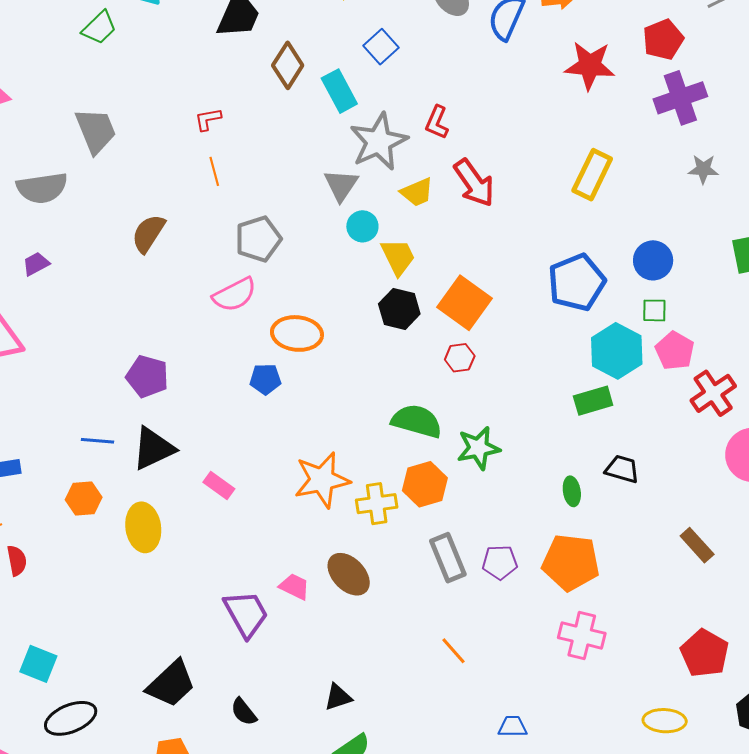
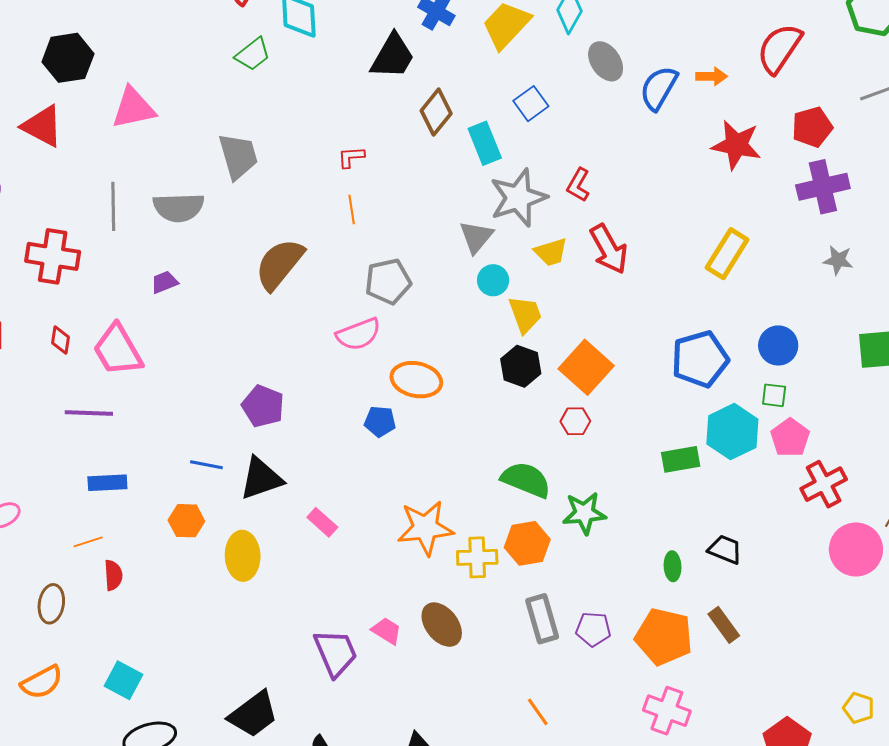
brown semicircle: (148, 233) -> (279, 264), size x1.4
green rectangle: (593, 401) -> (681, 459), moved
brown rectangle: (697, 545) -> (724, 625), moved

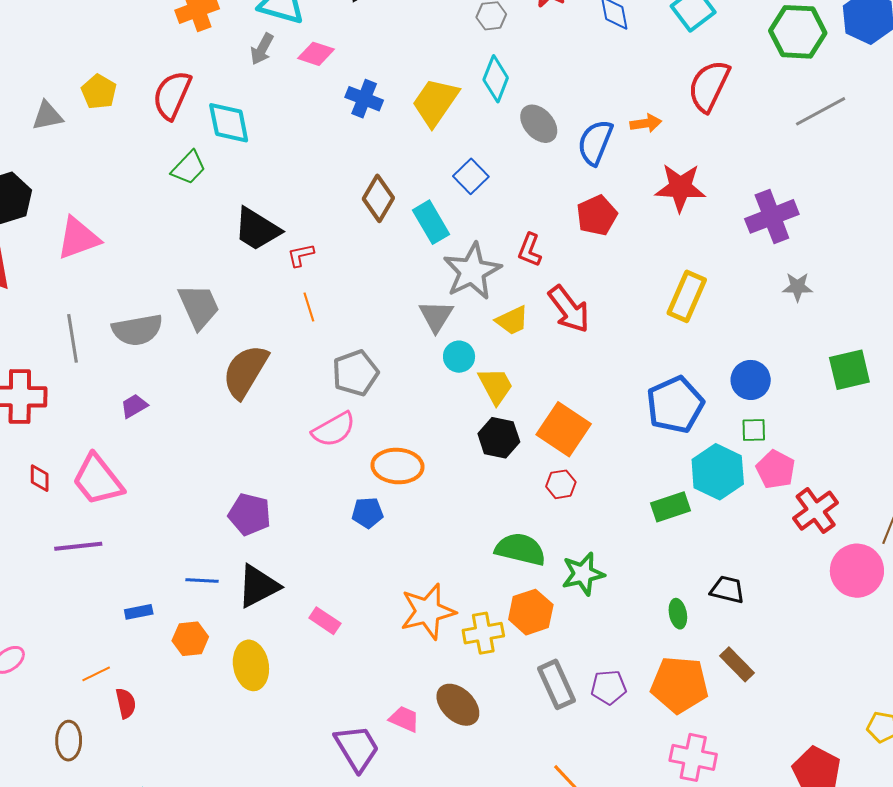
black trapezoid: (393, 56) -> (257, 229), moved, turned 100
red pentagon: (812, 127) -> (597, 215), moved
gray trapezoid: (238, 156) -> (199, 306), moved
blue rectangle: (107, 483) -> (139, 612), moved, size x0.7

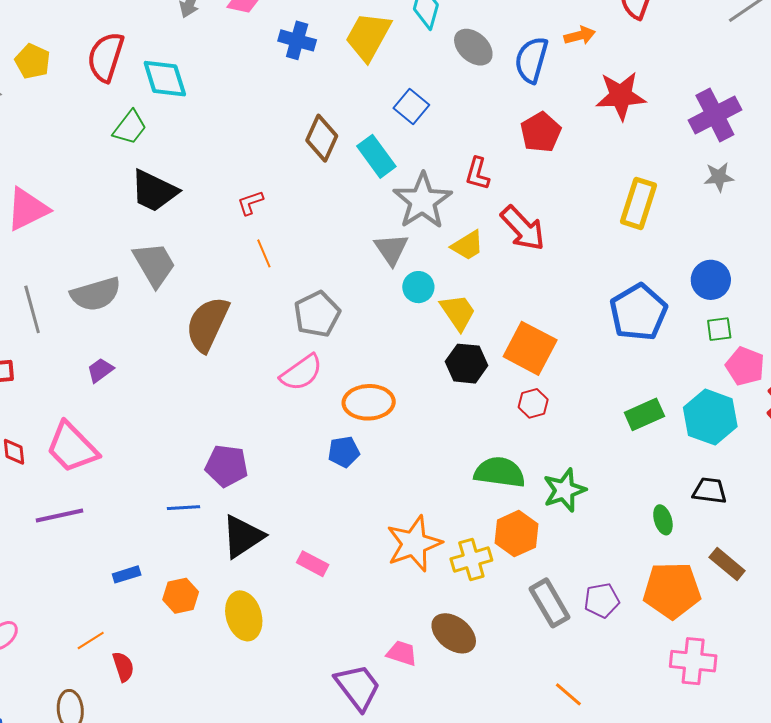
black trapezoid: (257, 229) -> (154, 191), moved
gray star: (798, 287) -> (719, 177), moved
cyan hexagon: (718, 472) -> (710, 417), moved
blue line: (202, 580) -> (184, 508), moved

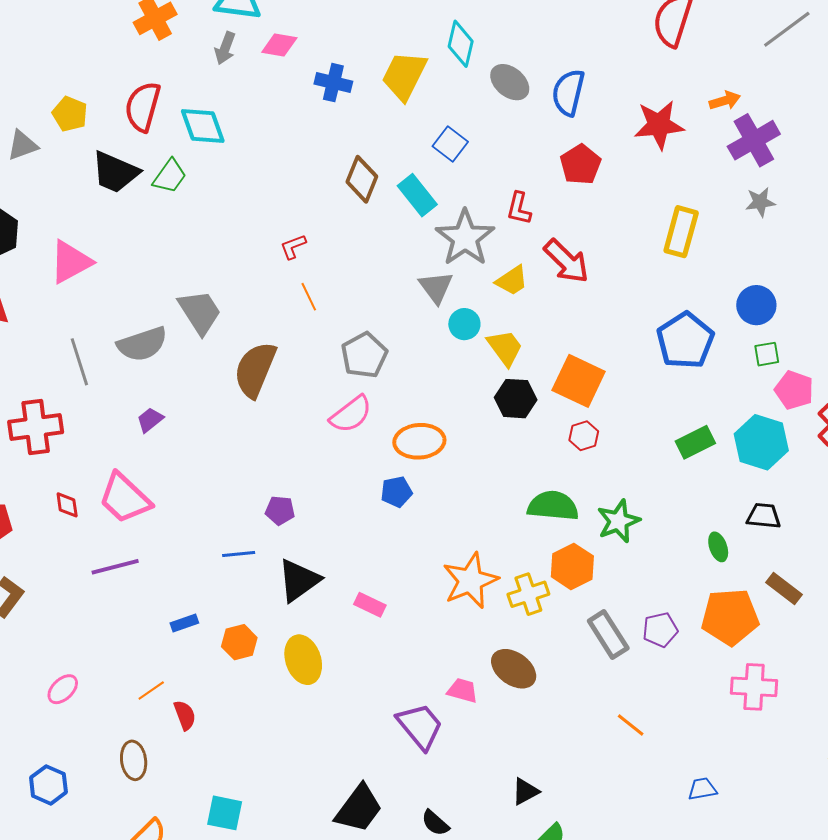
orange arrow: (580, 36) -> (725, 101), moved
black trapezoid: (154, 191) -> (115, 172), moved
purple pentagon: (227, 466) -> (280, 510), size x0.7

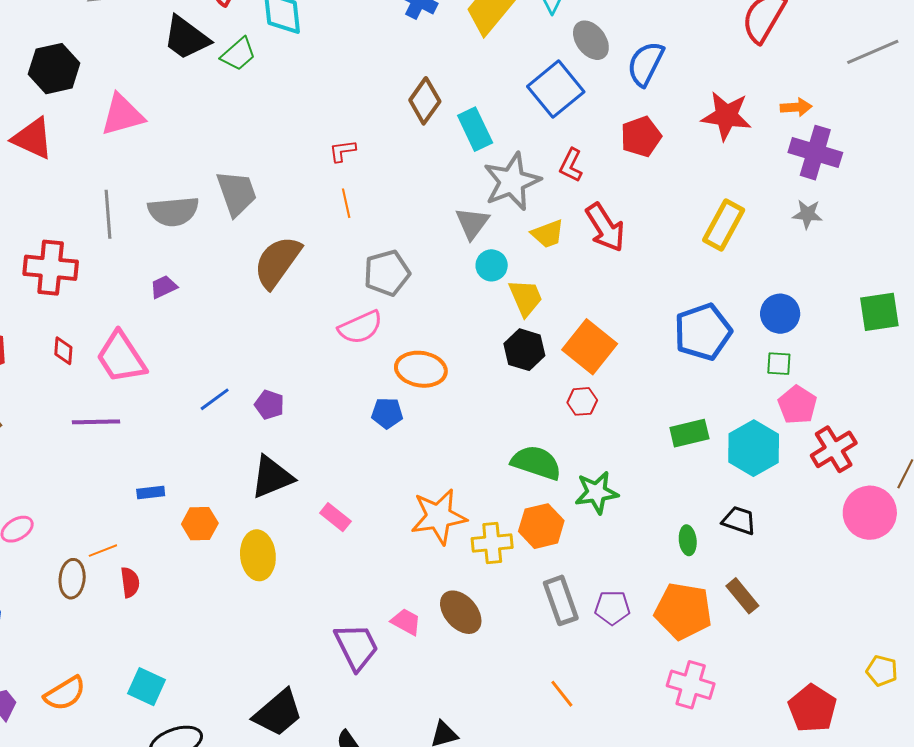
purple cross: (754, 140) -> (815, 153), turned 33
blue square: (450, 144) -> (556, 89), moved, size x1.6
blue line: (239, 554) -> (215, 399), moved, turned -44
brown ellipse: (134, 760) -> (72, 579), moved

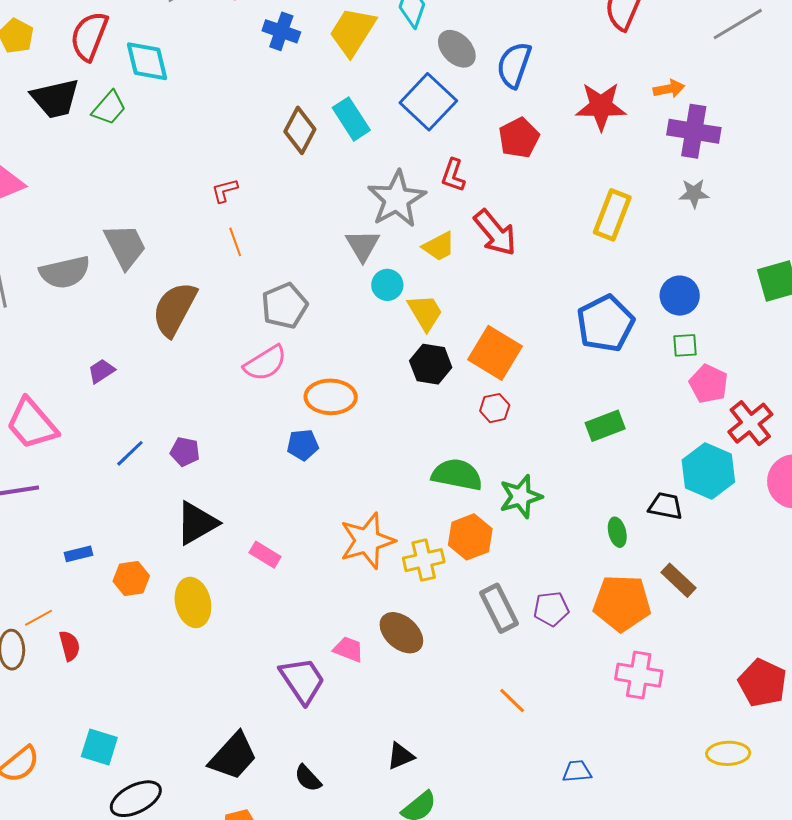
black trapezoid: (186, 38) -> (55, 98), turned -42
cyan rectangle: (475, 129) -> (351, 119), moved
purple trapezoid: (164, 287) -> (101, 371), moved
cyan hexagon: (754, 448) -> (708, 471), moved

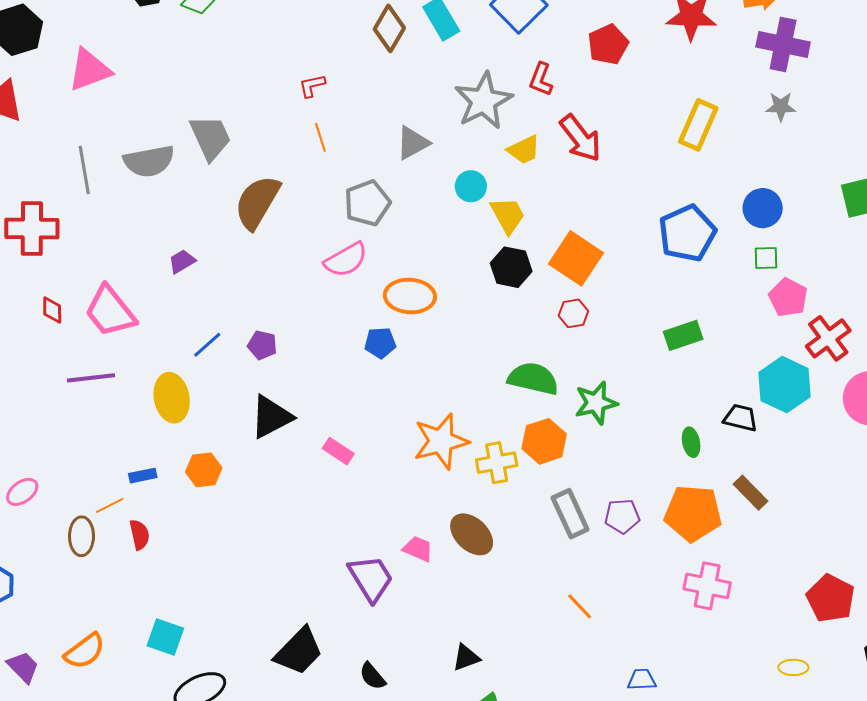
gray triangle: (363, 245) -> (413, 143), moved, turned 30
blue rectangle: (78, 554) -> (143, 476), moved
yellow ellipse: (193, 602) -> (172, 398), moved
yellow ellipse: (728, 753) -> (793, 667), size x0.7

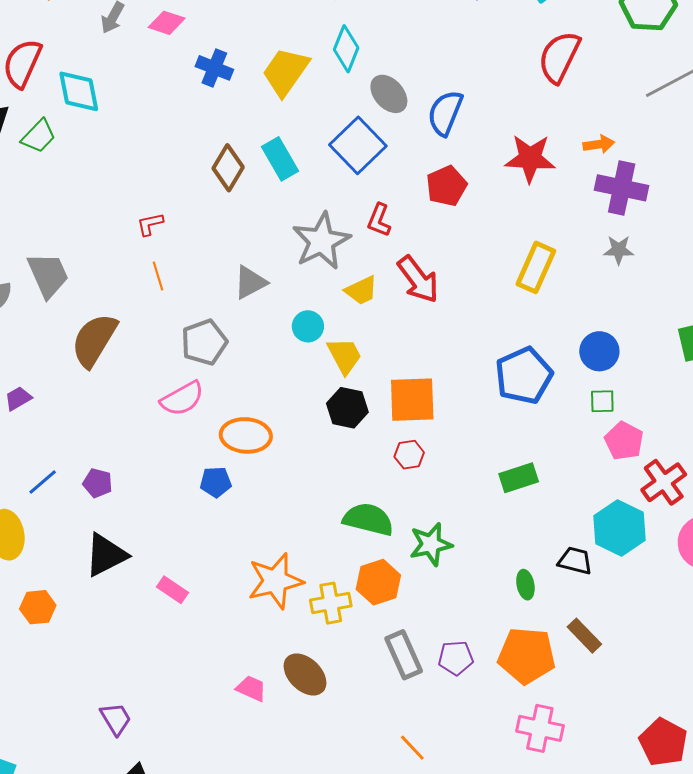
orange square: (576, 258) -> (412, 400), turned -36
purple trapezoid: (371, 578) -> (116, 719), moved, size x0.7

